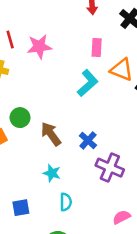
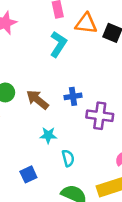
blue cross: (88, 140) -> (73, 96), turned -35

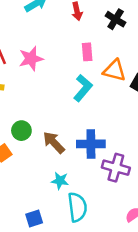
blue cross: (73, 96) -> (91, 144), size x1.5
cyan semicircle: (68, 158) -> (77, 207), size x1.6

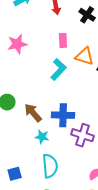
cyan star: (60, 181) -> (42, 137), moved

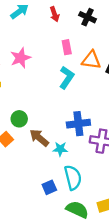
brown arrow: (33, 113) -> (39, 138), moved
blue square: (15, 174) -> (49, 187), moved

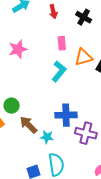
orange triangle: (91, 60) -> (83, 57), turned -30

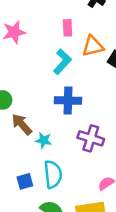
blue cross: (66, 115) -> (68, 101), moved

